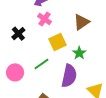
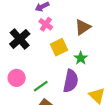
black cross: (18, 34) -> (20, 39), size x1.5
green line: (41, 64) -> (41, 86), moved

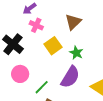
pink circle: (17, 78) -> (20, 74), moved
purple semicircle: (71, 81) -> (70, 77), turned 30

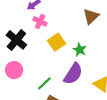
brown triangle: (73, 22) -> (91, 16), moved
pink circle: (20, 74) -> (14, 70), moved

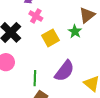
green star: (80, 50) -> (75, 31), moved
green line: (44, 83) -> (35, 78), turned -49

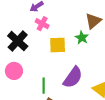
yellow square: (50, 38) -> (58, 45), turned 30

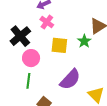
pink circle: (14, 71) -> (31, 58), moved
green line: (44, 86) -> (28, 81), moved

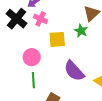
black cross: (20, 36) -> (17, 19), moved
purple semicircle: (70, 79) -> (74, 71), turned 105

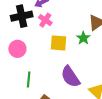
black cross: (17, 19) -> (22, 16), turned 30
pink circle: (32, 57) -> (17, 49), moved

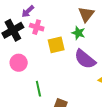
purple semicircle: (70, 77) -> (85, 59), moved

